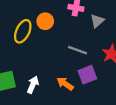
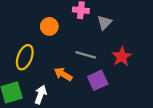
yellow ellipse: (23, 31) -> (25, 57), moved
orange arrow: (65, 84) -> (63, 74), moved

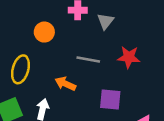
red star: (122, 57) -> (129, 57), turned -30
purple square: (98, 80) -> (110, 100), moved, turned 36

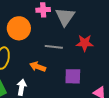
gray triangle: (105, 21) -> (65, 17), size x1.5
orange circle: (44, 32) -> (19, 28), size x1.5

